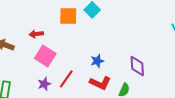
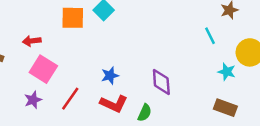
purple star: (44, 84) -> (33, 100), moved

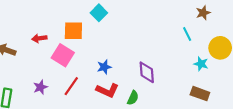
orange square: (73, 18) -> (73, 31), moved
pink square: (43, 69) -> (63, 55), moved

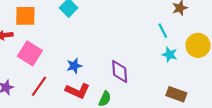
orange square: (73, 31) -> (25, 16), moved
cyan star: (201, 64) -> (170, 54), moved

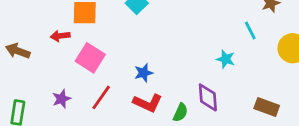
cyan star: (170, 54) -> (226, 59), moved
purple diamond: (120, 72) -> (208, 97), moved

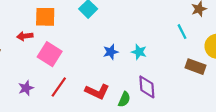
cyan star: (226, 59) -> (139, 52), moved
blue star: (144, 73) -> (111, 52), moved
brown rectangle: (267, 107) -> (195, 67), moved

